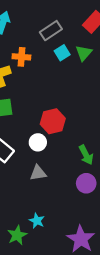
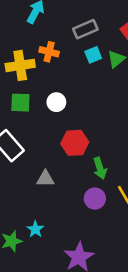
red hexagon: (53, 121) -> (75, 143), moved
white circle: (38, 142) -> (56, 102), moved

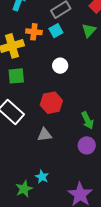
cyan square: (93, 55) -> (56, 31), moved
white circle: (56, 102) -> (60, 66), moved
red hexagon: (75, 143) -> (51, 103), moved

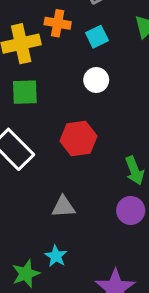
cyan square: (56, 31) -> (97, 37), moved
gray triangle: (45, 135) -> (63, 207), moved

